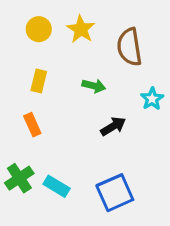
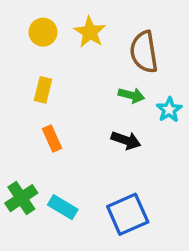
green arrow: (94, 86) -> (131, 95), moved
orange rectangle: (32, 125) -> (52, 139), moved
black arrow: (113, 126) -> (126, 140), turned 50

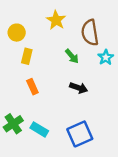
yellow circle: (43, 32) -> (17, 33), moved
green arrow: (131, 95) -> (72, 56), moved, turned 35
cyan star: (169, 110) -> (106, 57), moved

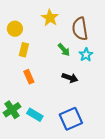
cyan star: (106, 57) -> (86, 55), moved

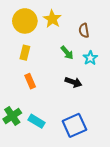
yellow circle: (15, 29) -> (25, 21), moved, size x1.5
brown semicircle: (80, 29) -> (84, 30), size x0.6

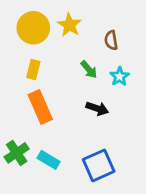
orange rectangle: (30, 81) -> (40, 107), size x1.6

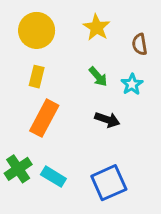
yellow star: (69, 25) -> (97, 27), moved
brown semicircle: (111, 40) -> (140, 44), moved
orange rectangle: (40, 107) -> (44, 118), turned 52

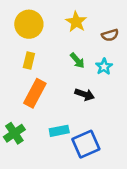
brown semicircle: (140, 44) -> (110, 35), turned -98
cyan rectangle: (53, 177) -> (59, 131), moved, turned -42

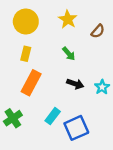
brown semicircle: (110, 35) -> (98, 31), turned -32
cyan star: (104, 67) -> (102, 87), moved
cyan rectangle: (59, 131) -> (53, 116), turned -42

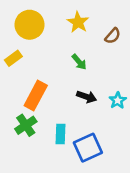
yellow rectangle: (26, 54) -> (13, 58), moved, turned 40
cyan rectangle: (53, 116) -> (61, 134), turned -35
green cross: (13, 118) -> (26, 125), moved

